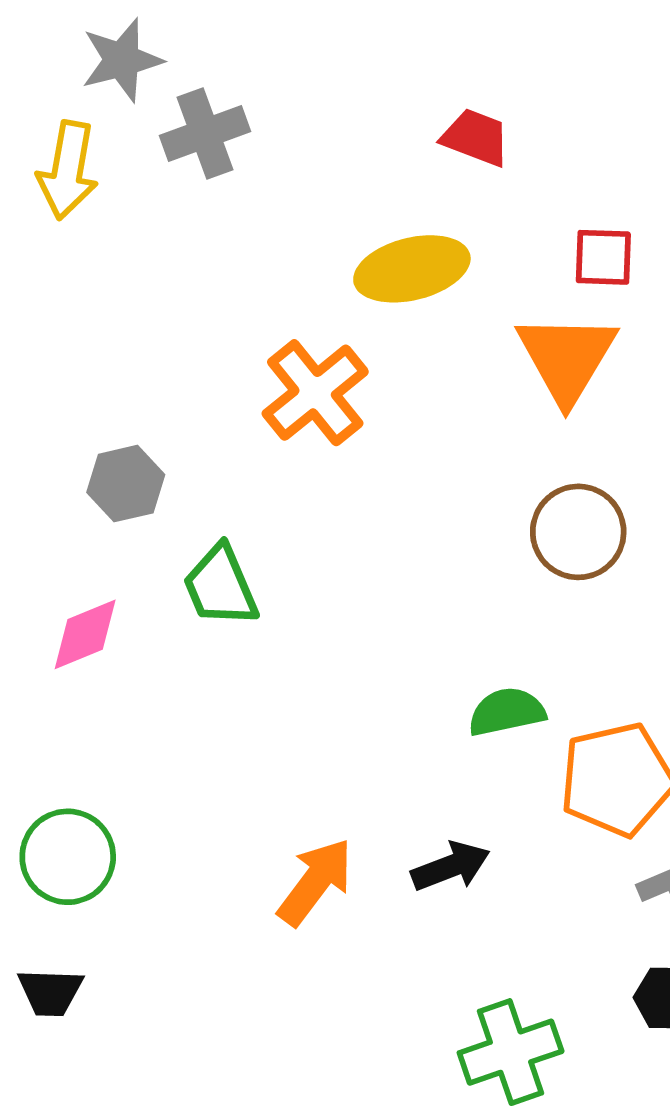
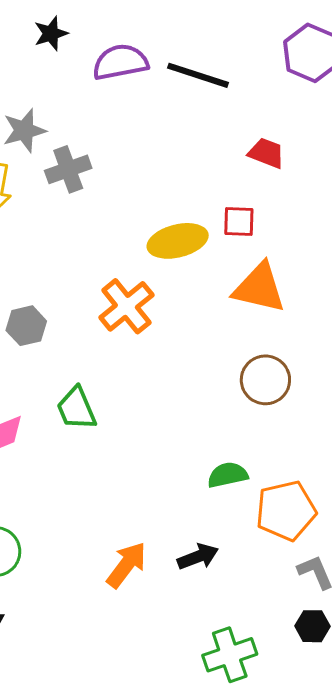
red trapezoid: (476, 137) -> (266, 153), moved
red square: (603, 257) -> (239, 221), moved
orange triangle: (567, 358) -> (259, 288), turned -48
gray hexagon: (126, 484) -> (26, 326), moved

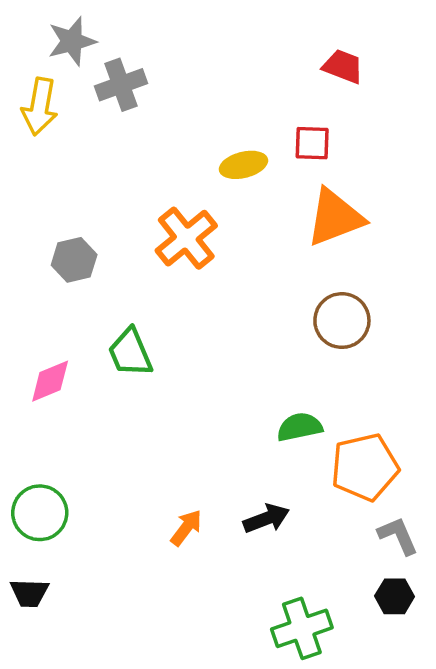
yellow ellipse: (178, 241) -> (243, 165), size x0.7
orange triangle: (259, 288) -> (335, 218), turned -34
orange arrow: (126, 565) -> (186, 528), size x0.7

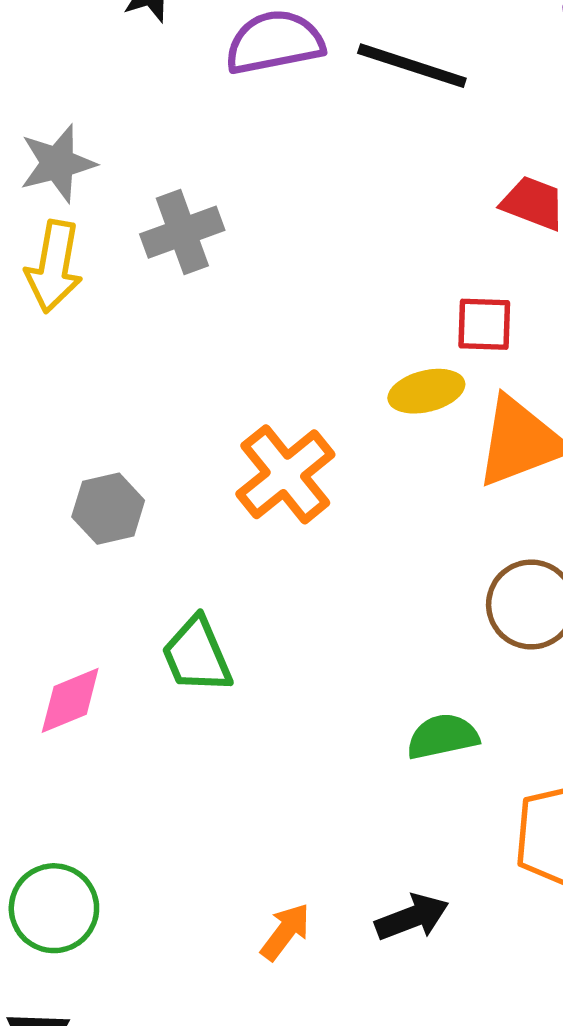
gray star: (72, 41) -> (58, 163), moved
yellow ellipse: (243, 165) -> (426, 391), moved
green semicircle: (300, 427) -> (443, 736), moved

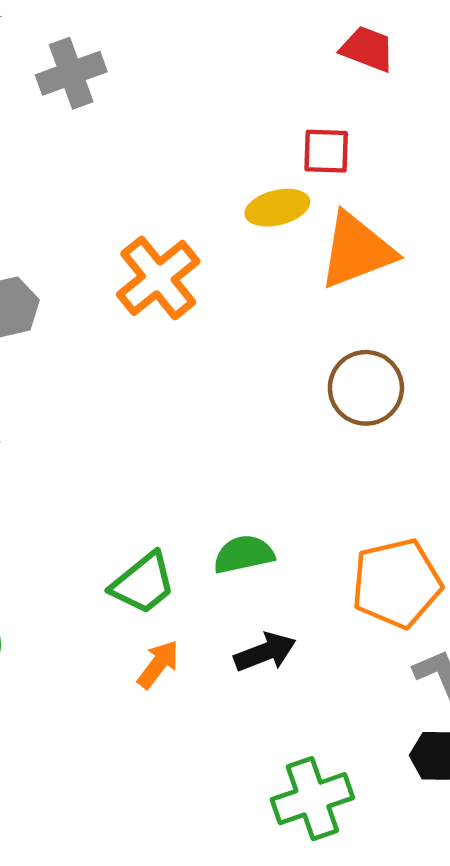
green trapezoid: (197, 655) -> (143, 583), moved, turned -106
green semicircle: (443, 736) -> (244, 554), moved

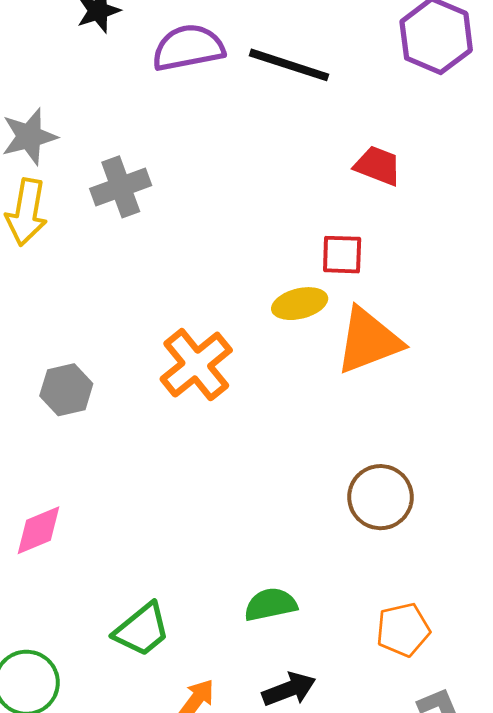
brown circle: (366, 388) -> (380, 497), moved
green trapezoid: (143, 583) -> (142, 630), moved
orange pentagon: (396, 583) -> (403, 630), size x0.7

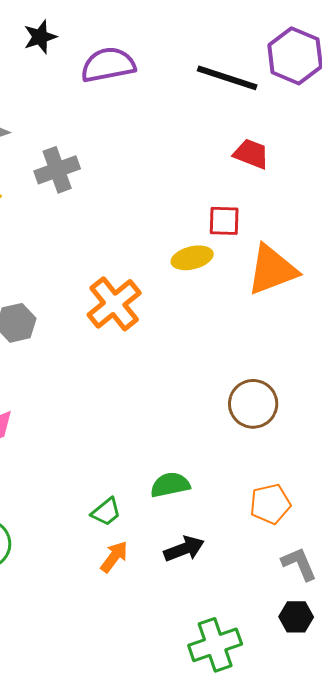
black line: (289, 65) -> (227, 78), moved
orange triangle: (369, 341) -> (272, 270), moved
green trapezoid: (142, 630) -> (106, 512), moved, size x0.7

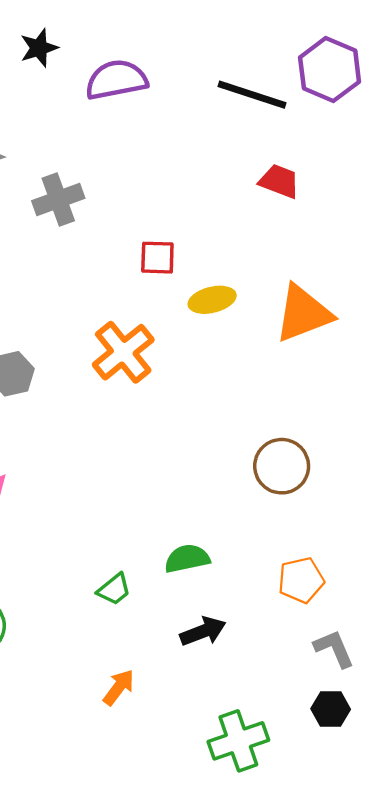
red square: (224, 221) -> (157, 258), moved
orange arrow: (114, 557) -> (119, 687), moved

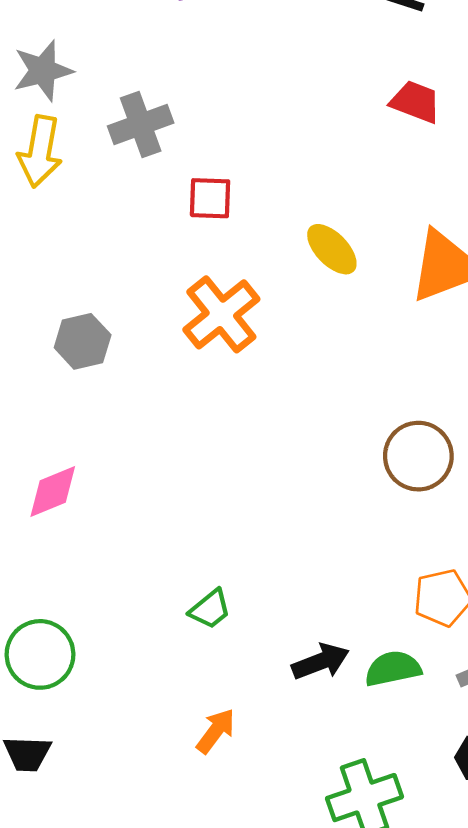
red square: (157, 258) -> (210, 198), moved
yellow ellipse: (212, 300) -> (332, 249), turned 60
green semicircle: (187, 559) -> (393, 669), moved

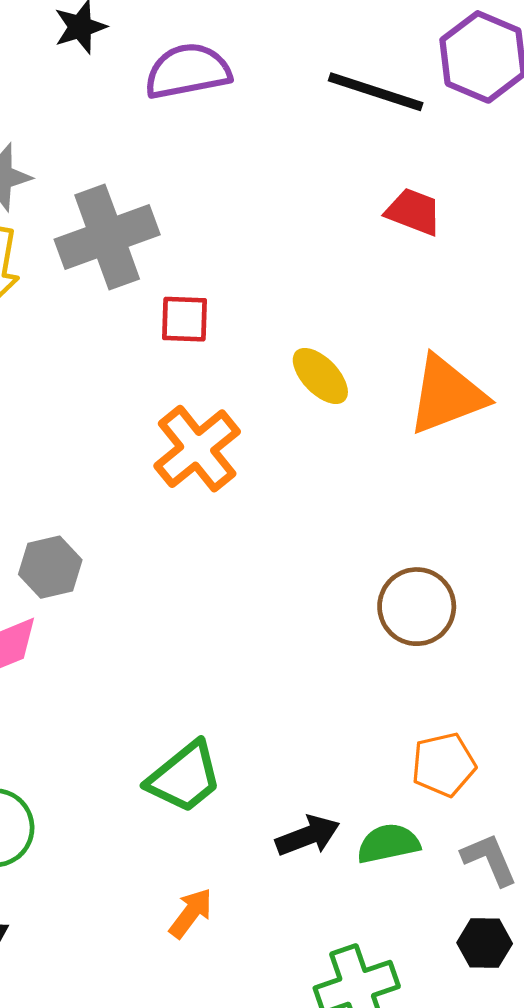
gray cross: (141, 124) -> (107, 237), size x1.4
gray hexagon: (83, 341) -> (50, 567), moved
green trapezoid: (210, 609) -> (184, 777), size x1.6

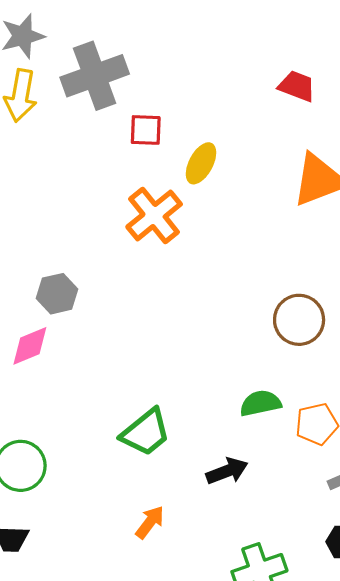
red trapezoid: (414, 212) -> (297, 86), moved
yellow ellipse: (320, 376) -> (201, 163), moved, turned 72
green semicircle: (388, 844) -> (260, 403), moved

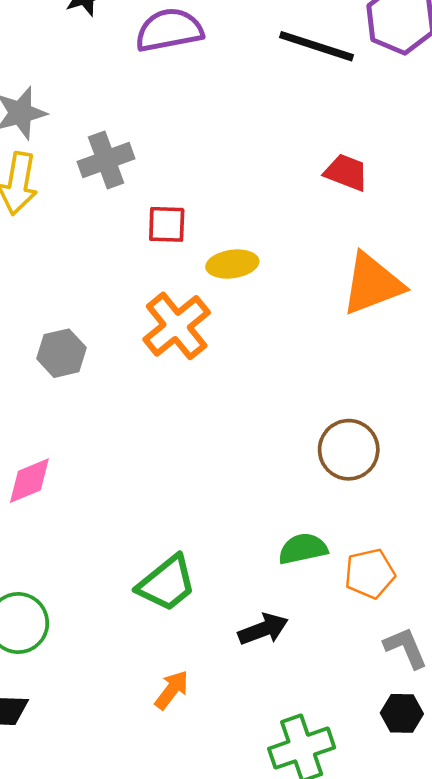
gray cross: (95, 76) -> (106, 160), size x0.7
yellow ellipse: (201, 163) -> (232, 264), turned 54
gray hexagon: (57, 294) -> (61, 353), moved

